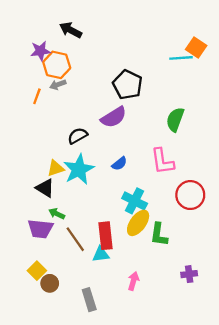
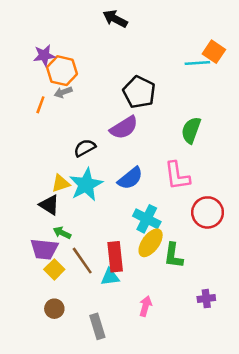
black arrow: (71, 30) -> (115, 19), moved
blue semicircle: (119, 164) -> (130, 178), size x1.5
yellow square: (37, 271) -> (54, 269), moved

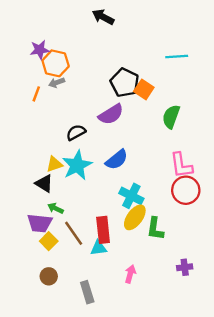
orange square: (214, 52) -> (144, 89), moved
pink L-shape: (177, 176) -> (181, 165), moved

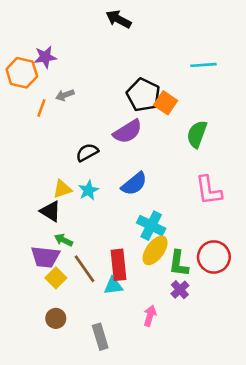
orange hexagon: (56, 63) -> (22, 73), moved
cyan star: (77, 165) -> (88, 190), size x0.6
red circle: (186, 190) -> (214, 257), moved
purple cross: (185, 267) -> (180, 290), moved, turned -35

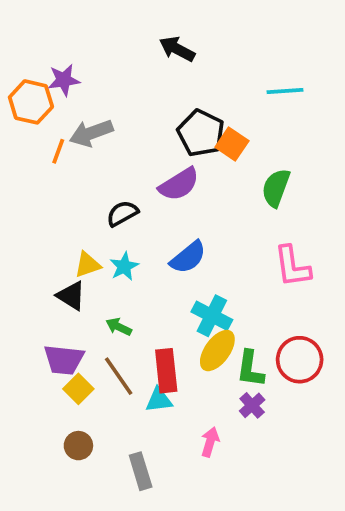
black arrow: (118, 19) -> (177, 49), moved
gray arrow: (65, 95) -> (91, 133), size x1.6
green arrow: (64, 240) -> (119, 327), moved

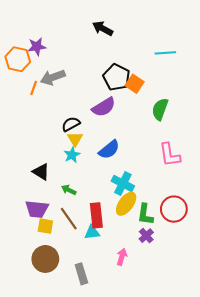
yellow triangle: (88, 265) -> (75, 139), moved, turned -42
yellow square: (78, 389) -> (45, 226), turned -35
brown circle: (78, 446) -> (45, 259), size x1.6

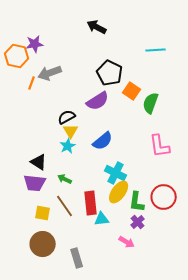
orange square: (135, 84) -> (132, 91), moved
purple trapezoid: (37, 209) -> (35, 183), moved
cyan triangle: (92, 232) -> (102, 219), moved
pink arrow: (122, 257) -> (127, 242), moved, turned 105

